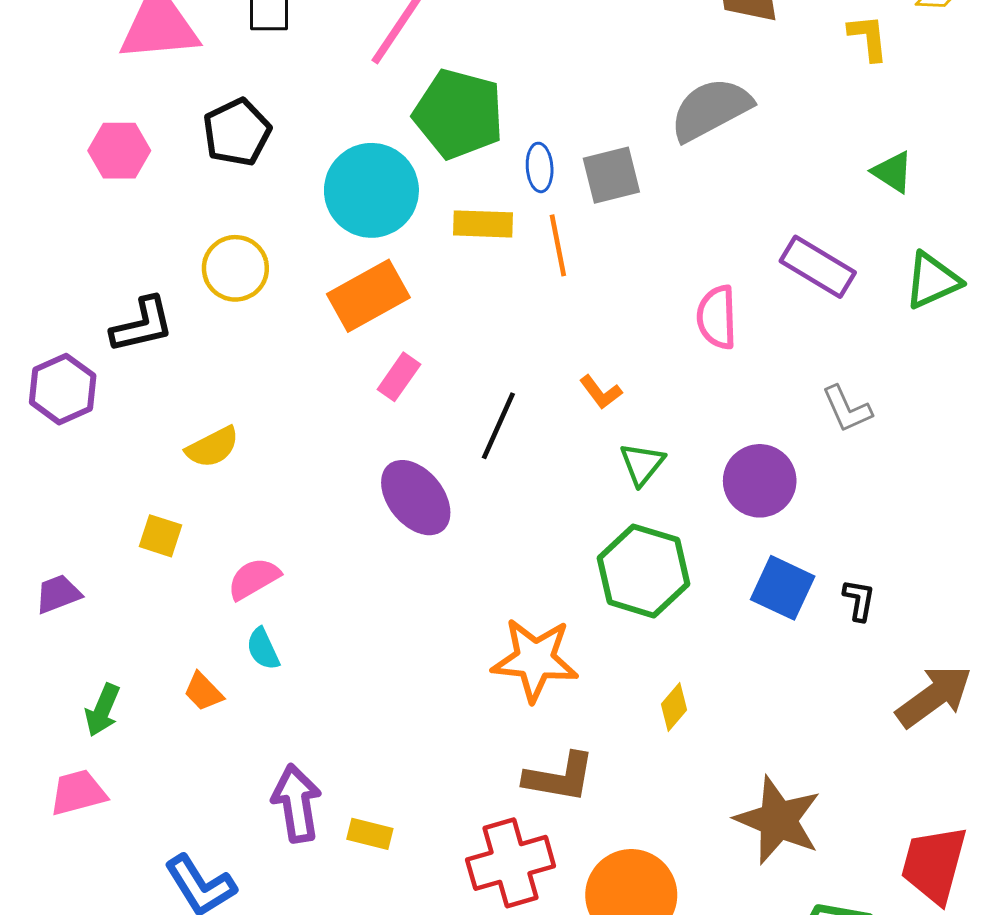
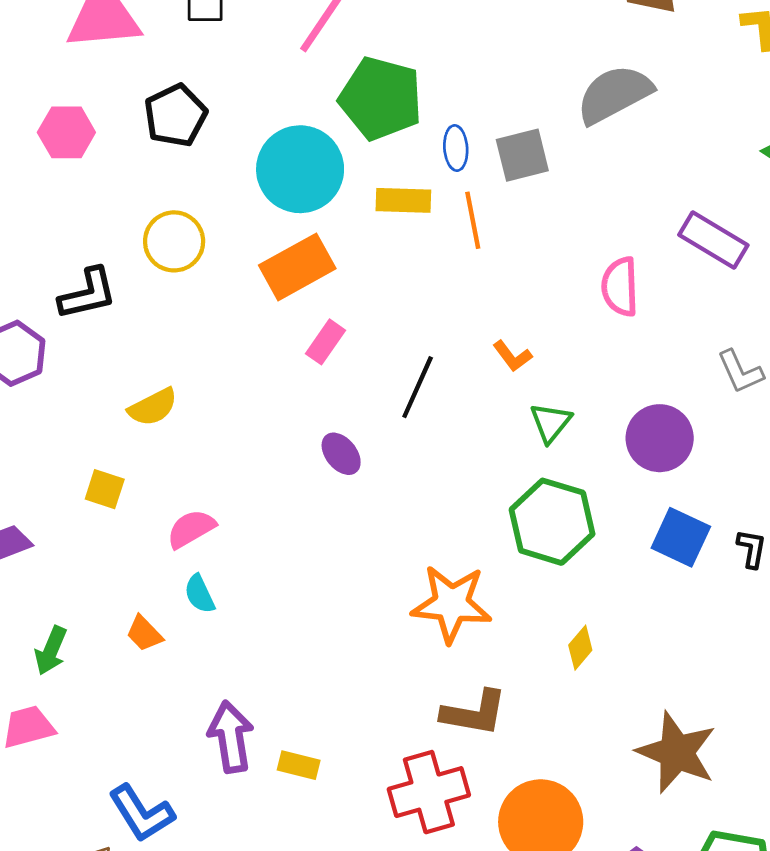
purple ellipse: (416, 498) -> (341, 454), size x0.6

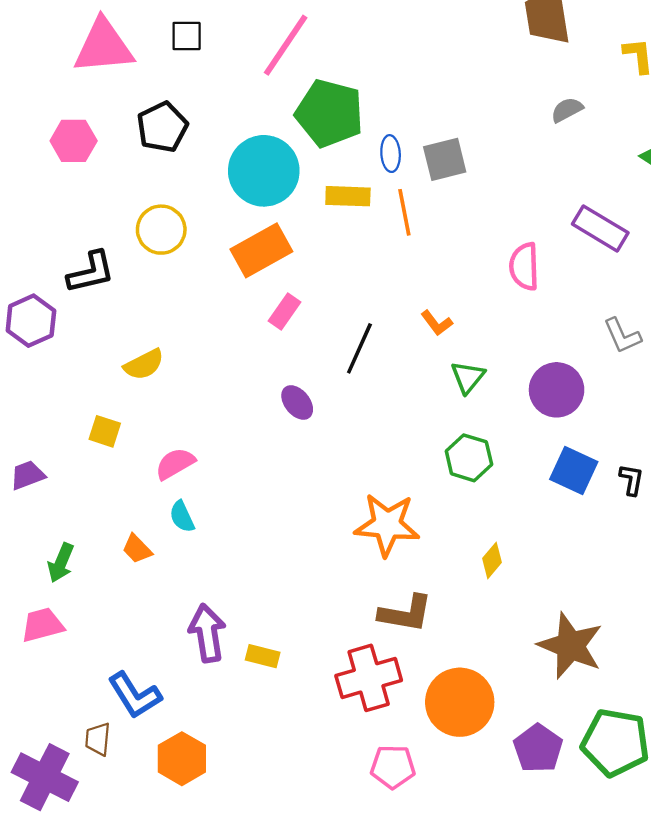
gray semicircle: (614, 94) -> (567, 110), moved, size x0.5
green hexagon: (552, 522) -> (469, 458), size x0.7

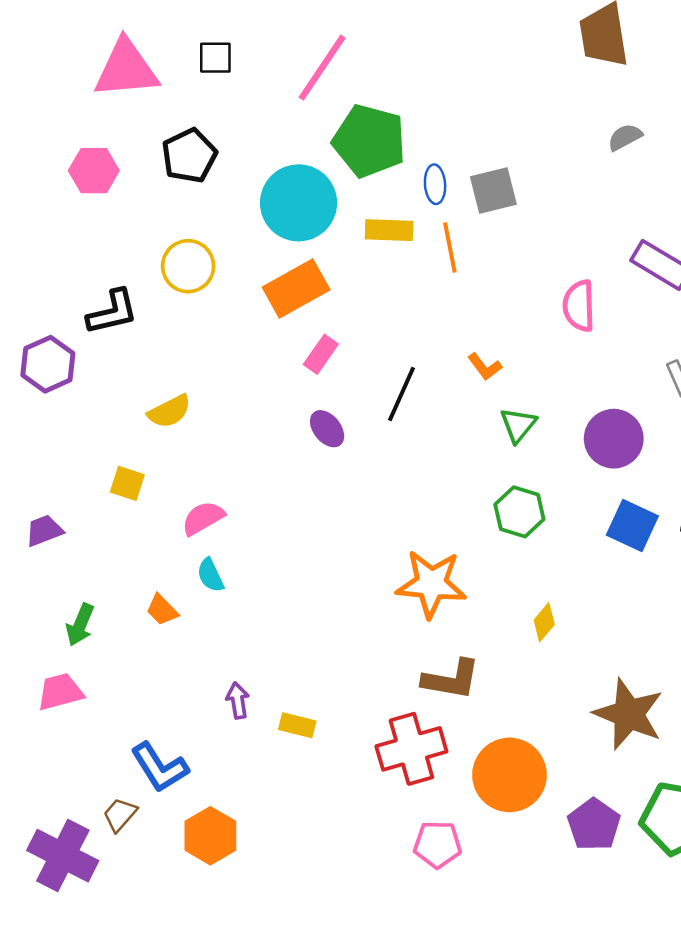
purple ellipse: (297, 403) -> (327, 429), moved
purple arrow: (207, 633) -> (238, 700), size x0.6
brown trapezoid: (98, 739) -> (120, 815), turned 36

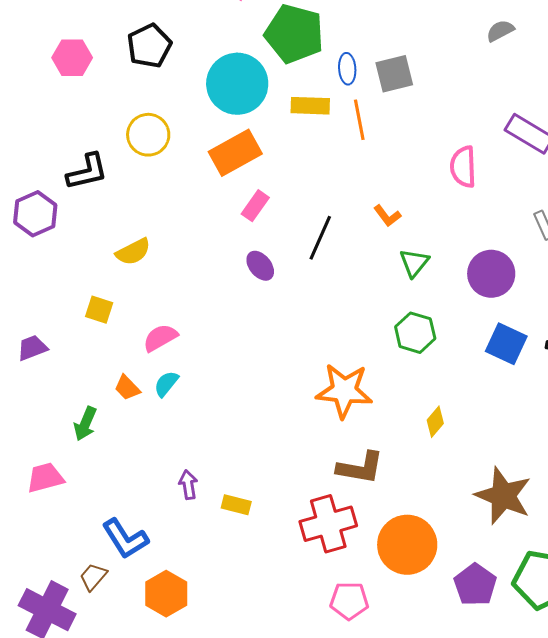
cyan semicircle: (210, 575) -> (166, 384), turned 64
orange trapezoid: (162, 610) -> (127, 388), moved
green arrow: (80, 625) -> (85, 424), moved

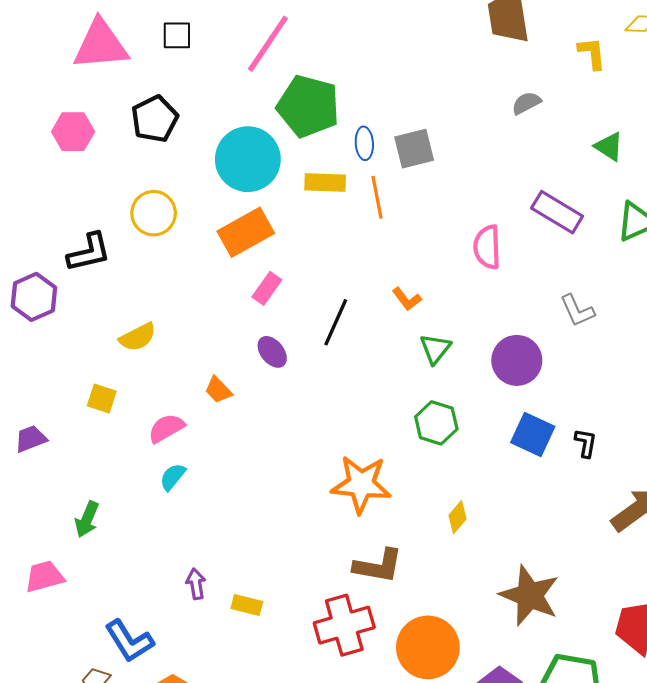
orange trapezoid: (127, 388) -> (218, 390), moved

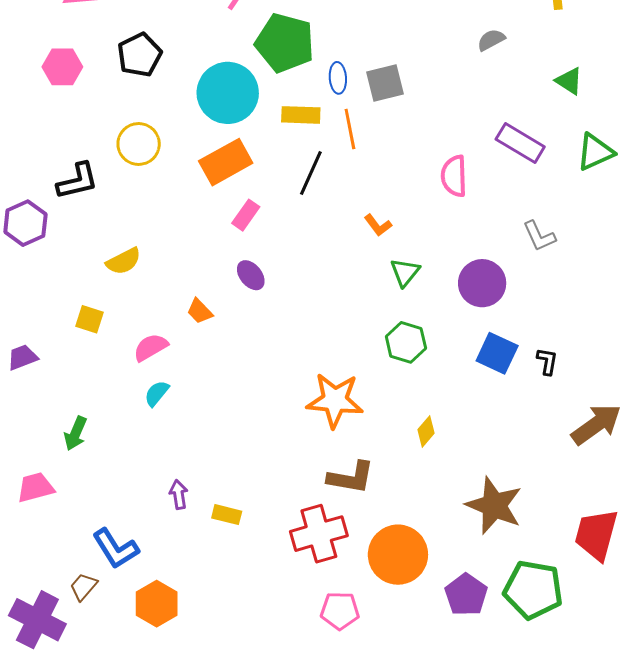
black line: (336, 322) -> (311, 173), moved

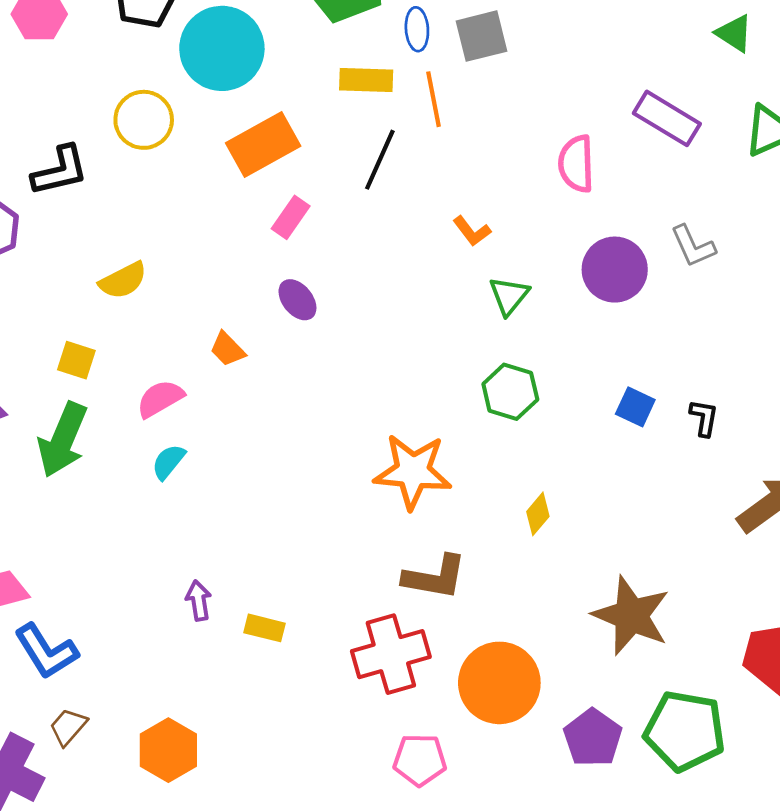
cyan circle: (228, 93) -> (222, 48), moved
purple circle: (482, 283) -> (615, 270), moved
blue square: (497, 353) -> (635, 407), size x0.7
green arrow: (75, 433) -> (63, 440), moved, size x1.6
blue L-shape: (116, 549) -> (46, 651), moved

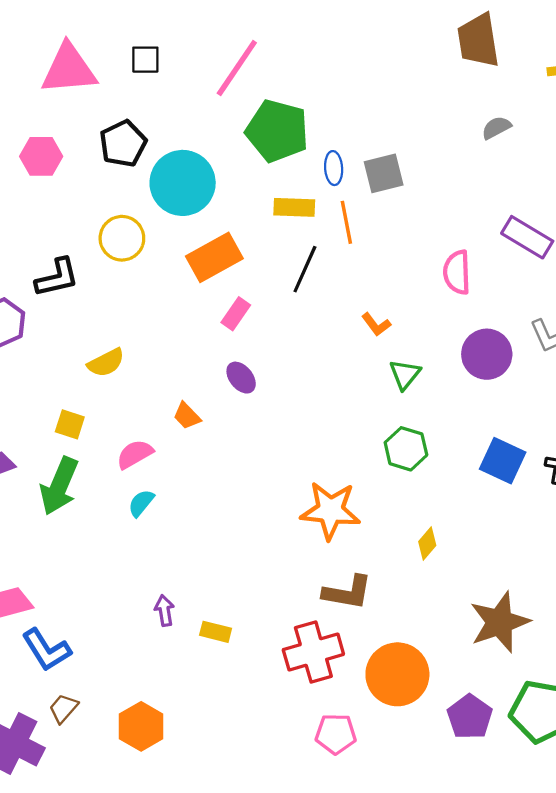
blue square: (635, 407) -> (503, 461), size x1.5
brown star: (631, 616) -> (500, 622), turned 30

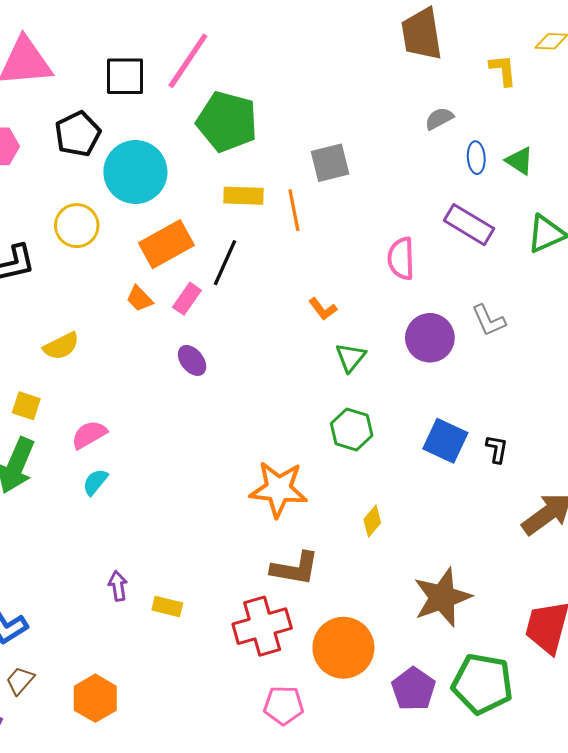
black square: (145, 60) -> (125, 76), moved, size x1.4
blue ellipse: (334, 168) -> (476, 158), moved
black line: (305, 269) -> (225, 263), moved
orange trapezoid: (187, 416) -> (140, 299), moved

